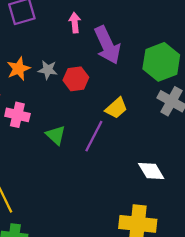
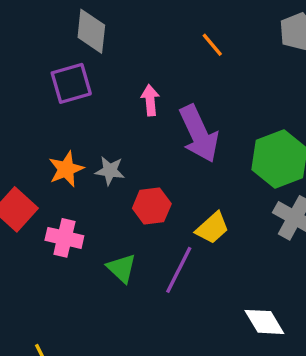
red hexagon: (76, 79) -> (152, 206), moved

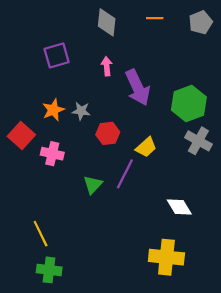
gray diamond: (91, 31) -> (107, 22), moved
orange line: (212, 45) -> (155, 18), moved, turned -49
green triangle: (122, 268) -> (93, 185), moved, turned 30

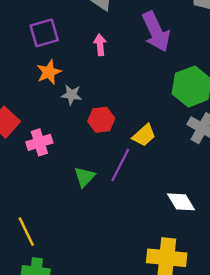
purple arrow: (138, 87) -> (156, 32), moved
orange star: (53, 110) -> (49, 72), moved
pink cross: (52, 154) -> (39, 142), turned -30

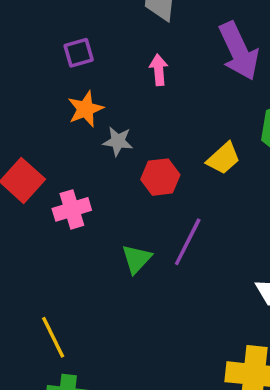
purple square: (44, 33) -> (79, 53), size x0.7
yellow trapezoid: (144, 135) -> (223, 158), moved

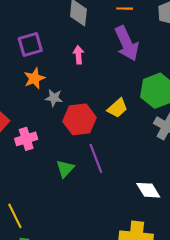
purple square: (79, 53) -> (30, 44), size x1.4
red hexagon: (160, 177) -> (80, 119), size x1.4
purple line: (188, 242) -> (96, 158), turned -48

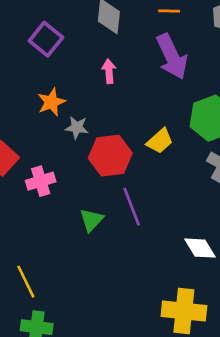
purple square: (30, 44) -> (46, 39), moved, turned -35

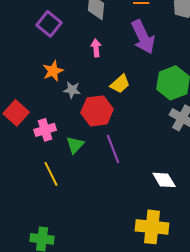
yellow trapezoid: (160, 141) -> (120, 84), moved
green triangle: (91, 220) -> (75, 145), moved
yellow line: (26, 282) -> (51, 174), moved

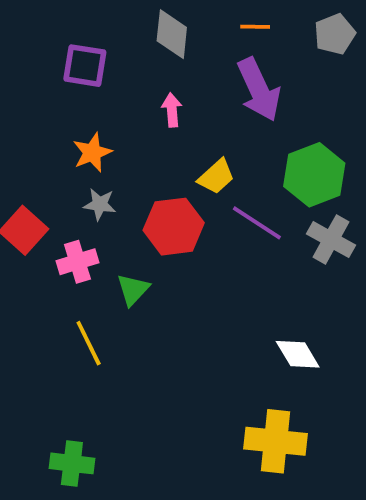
purple square: (49, 24) -> (85, 66), turned -30
gray star: (72, 90) -> (100, 204), moved
purple line: (113, 149) -> (257, 223), moved, turned -36

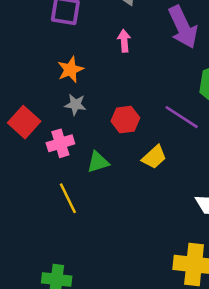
yellow trapezoid: (216, 177) -> (154, 157), moved
red hexagon: (174, 227) -> (125, 120), size x0.7
green triangle: (133, 289) -> (98, 162), turned 30

